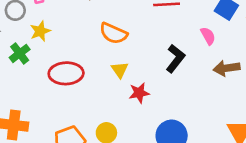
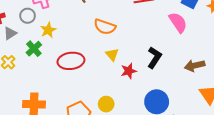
pink semicircle: (208, 36) -> (178, 22), size x1.5
black L-shape: (175, 59) -> (154, 58), moved
brown arrow: (227, 68) -> (195, 66), moved

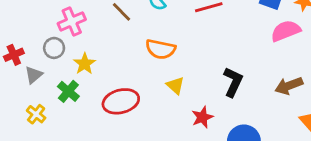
pink semicircle: (178, 22) -> (286, 31), moved, turned -70
red star: (129, 71) -> (202, 117), moved

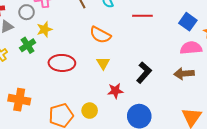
brown arrow: (289, 86) -> (184, 74), moved

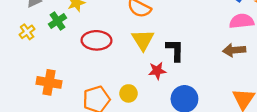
yellow triangle: (103, 63) -> (143, 40), size x1.5
black L-shape: (144, 73) -> (175, 50), moved, turned -40

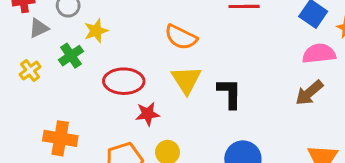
brown arrow: (234, 50) -> (309, 93), turned -35
red star: (157, 71) -> (148, 114), moved

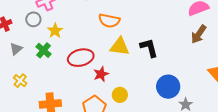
gray triangle: (39, 28) -> (16, 49), moved
yellow cross: (30, 71) -> (20, 81), moved
yellow triangle: (186, 80) -> (120, 47), turned -35

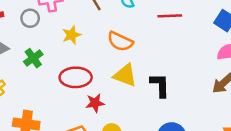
yellow star: (55, 31) -> (71, 35), moved

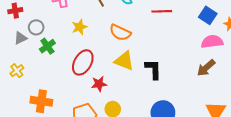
gray circle: (30, 18) -> (36, 27), moved
red ellipse: (76, 77) -> (83, 62), turned -60

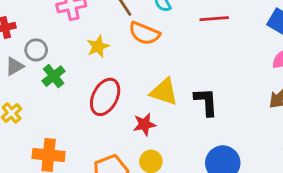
orange semicircle: (120, 33) -> (144, 33), moved
red star: (99, 84) -> (144, 124), moved

